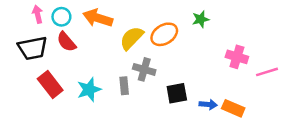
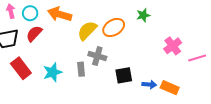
red semicircle: (66, 42) -> (34, 34), turned 84
pink cross: (237, 57) -> (173, 46), turned 36

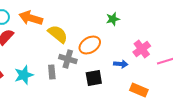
orange ellipse: (114, 27) -> (90, 45), moved
yellow semicircle: (87, 31) -> (58, 34), turned 85
blue arrow: (149, 85) -> (121, 64), moved

